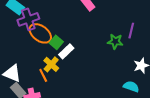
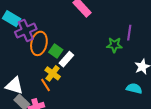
orange ellipse: (40, 33) -> (39, 43), turned 70

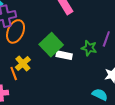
green square: (56, 51) -> (51, 45), moved, size x1.6
white rectangle: (66, 59) -> (64, 55), moved, turned 49

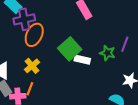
yellow cross: (23, 63) -> (32, 66), moved
orange line: (14, 74) -> (30, 89), moved, turned 40

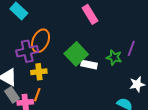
purple cross: (24, 19) -> (27, 51), moved
yellow cross: (32, 66) -> (39, 72), turned 35

